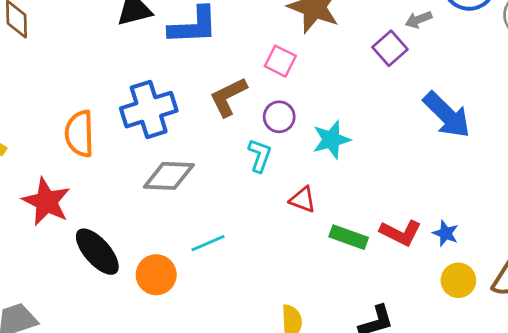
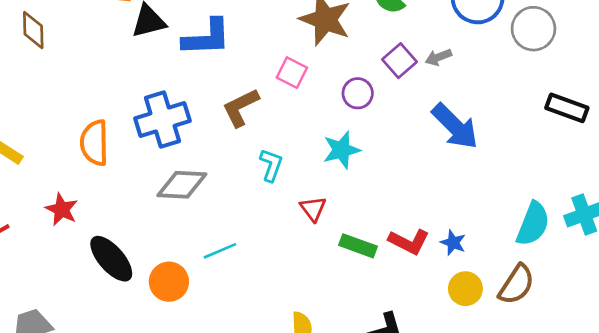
gray arrow: (418, 20) -> (438, 57), moved
purple circle: (279, 117) -> (358, 93), moved
red triangle: (303, 200) -> (313, 209), turned 32
red star: (46, 202) -> (62, 209), size x0.7

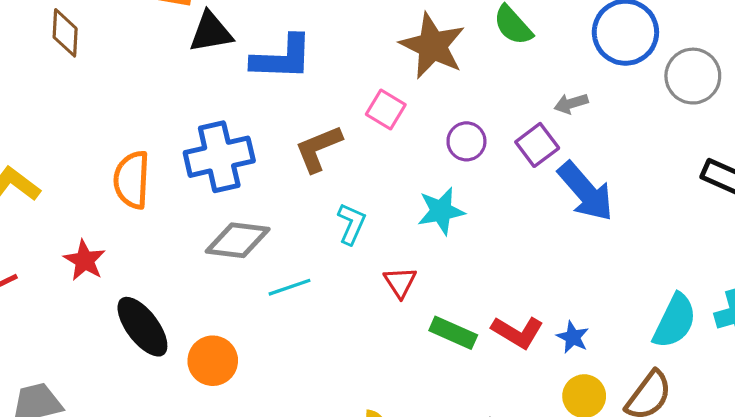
purple square: (399, 61) -> (537, 145), moved
cyan line: (220, 251) -> (289, 287), moved

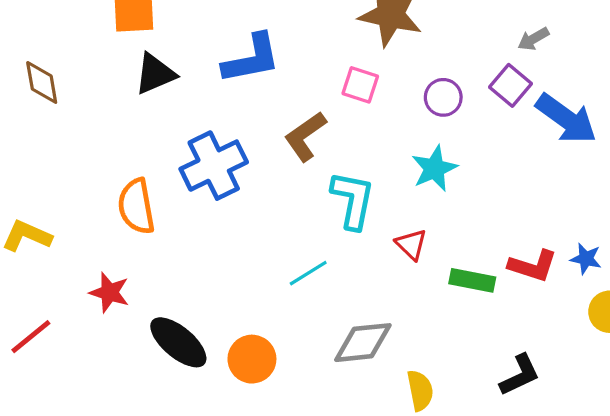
black triangle: (211, 32) -> (155, 74), moved
cyan L-shape: (351, 224) -> (353, 200), size x1.5
gray diamond: (238, 240) -> (363, 343), moved

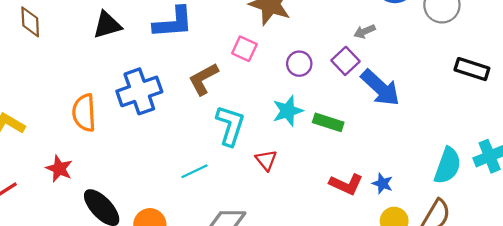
green rectangle: (472, 280) -> (328, 122), moved

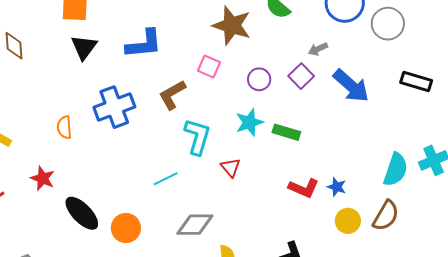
black triangle: (107, 25) -> (84, 47), turned -36
blue arrow: (380, 88) -> (351, 86), moved
orange semicircle: (84, 113) -> (64, 127), size x0.7

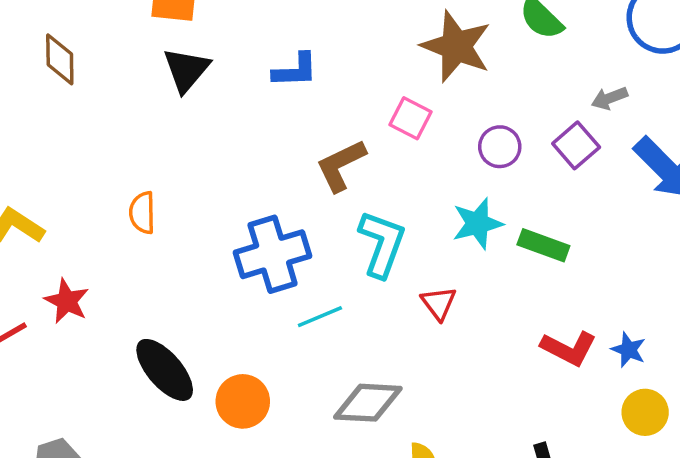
blue L-shape: (144, 44) -> (295, 70), size x0.7
blue cross: (114, 107) -> (273, 254), moved
red star: (43, 178) -> (67, 301), moved

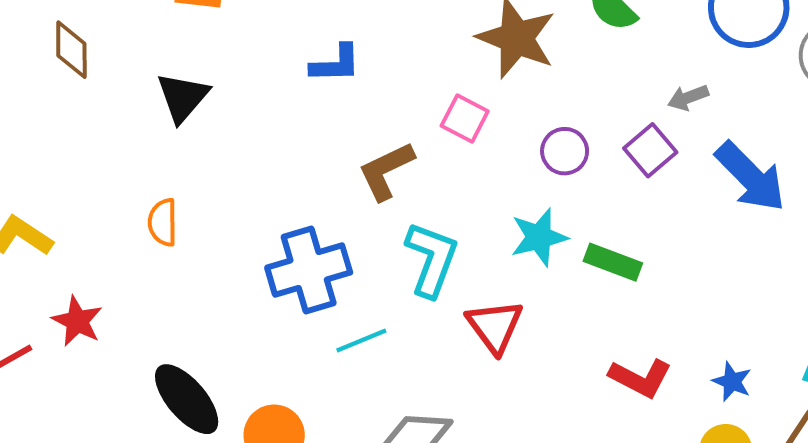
black triangle: (186, 70) -> (183, 97), moved
red triangle: (439, 303) -> (495, 326), size x1.4
blue star: (629, 350) -> (732, 382), moved

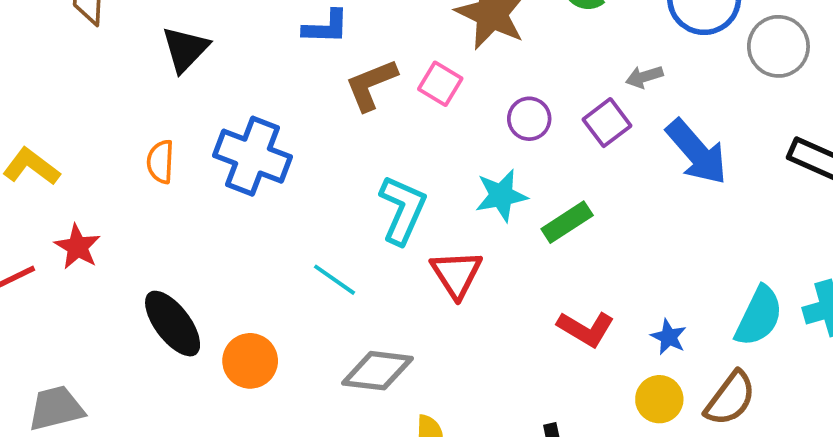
brown L-shape: (386, 171) -> (371, 85), moved
green rectangle: (613, 262) -> (567, 222), turned -57
blue cross: (309, 270) -> (253, 156), moved, turned 34
cyan line: (361, 340) -> (334, 280), turned 54

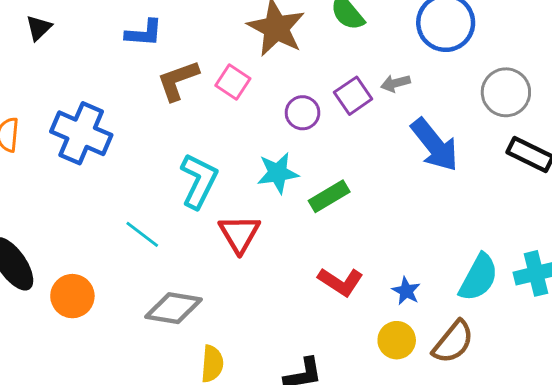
gray circle: (778, 46) -> (506, 92), moved
black triangle: (185, 49) -> (39, 28), moved, size x0.7
purple square: (607, 123) -> (353, 96), moved

